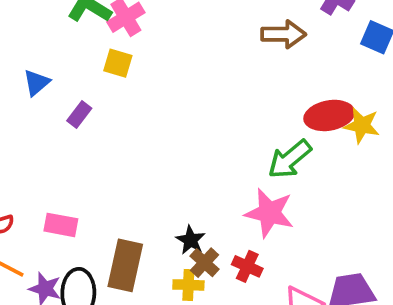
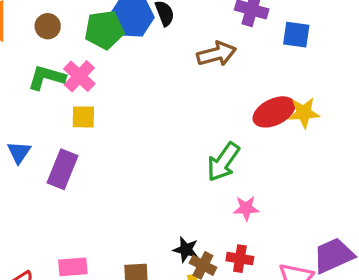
purple rectangle: (79, 115) -> (63, 169), size x1.6
green arrow: (290, 159) -> (223, 162), moved
pink star: (269, 213) -> (246, 208), size x0.6

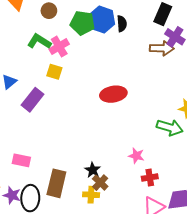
brown arrow: (216, 54) -> (162, 48), moved
red ellipse: (274, 112) -> (113, 94), moved
green arrow: (223, 162) -> (170, 127), moved, turned -125
red cross: (240, 259) -> (150, 177), moved, turned -35

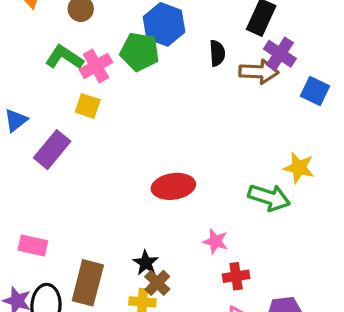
green pentagon: (82, 23) -> (140, 52), moved
black semicircle: (122, 24) -> (217, 53), moved
red ellipse: (113, 94) -> (173, 186), moved

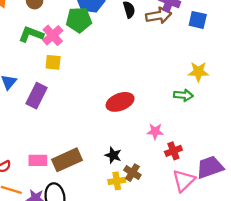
green arrow: (269, 197) -> (183, 95), size x0.7
brown rectangle: (88, 283) -> (67, 160), moved, turned 64
brown cross: (157, 283) -> (132, 173), moved

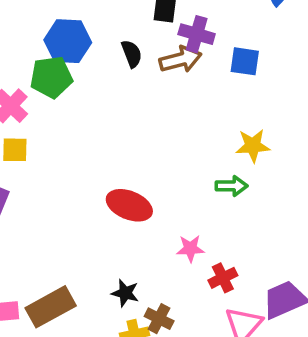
red ellipse: (120, 102) -> (129, 205), turned 48

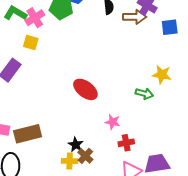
blue square: (245, 61) -> (170, 27), turned -30
black star: (125, 293) -> (76, 145), moved

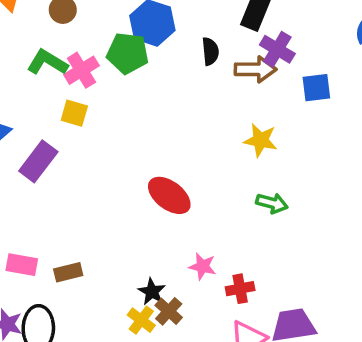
yellow star: (162, 75) -> (261, 140), moved
pink star: (113, 122) -> (202, 266), moved
brown rectangle: (28, 134) -> (68, 272), size x0.6
yellow cross: (70, 161) -> (141, 320), turned 35

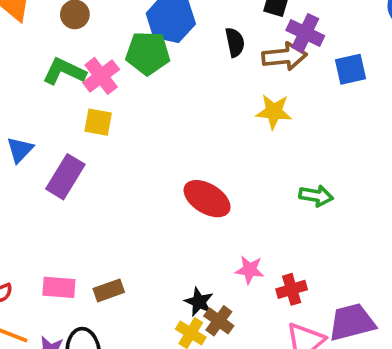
yellow star: (261, 140) -> (274, 112), moved

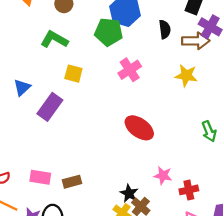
pink cross: (101, 76) -> (130, 70), moved
green arrow: (316, 196) -> (209, 131), turned 54

